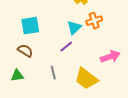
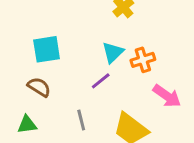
orange cross: (94, 21) -> (143, 60), moved
pink arrow: (110, 57) -> (167, 96), turned 54

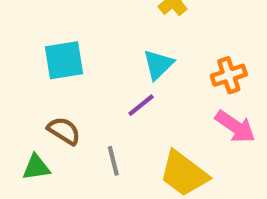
orange cross: (143, 60) -> (229, 75), moved
brown semicircle: (39, 87) -> (64, 131), moved

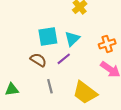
cyan square: (64, 60) -> (48, 37), moved
brown semicircle: (64, 131) -> (38, 60), moved

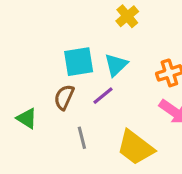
brown semicircle: (38, 60) -> (64, 97), turned -98
green triangle: (12, 89) -> (27, 118), moved, turned 40

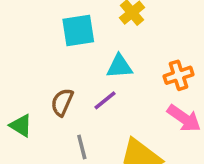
cyan square: (79, 62) -> (78, 31), moved
cyan triangle: (116, 65) -> (119, 66), turned 40

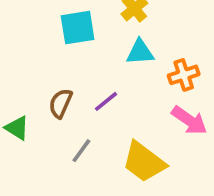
cyan triangle: (119, 66) -> (140, 52), moved
gray line: (82, 147) -> (81, 151), turned 50

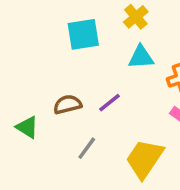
brown semicircle: (61, 103) -> (68, 104), turned 52
yellow trapezoid: (144, 162) -> (145, 159), turned 87

